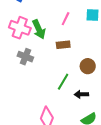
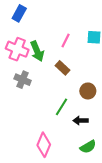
brown rectangle: (63, 45) -> (63, 68), turned 48

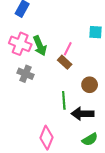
pink line: (66, 41) -> (68, 49), moved
green line: (62, 107) -> (64, 100), turned -36
black arrow: (81, 120) -> (82, 114), size x1.5

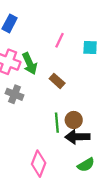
pink line: (68, 49) -> (60, 40), moved
brown circle: (90, 85) -> (74, 120), moved

